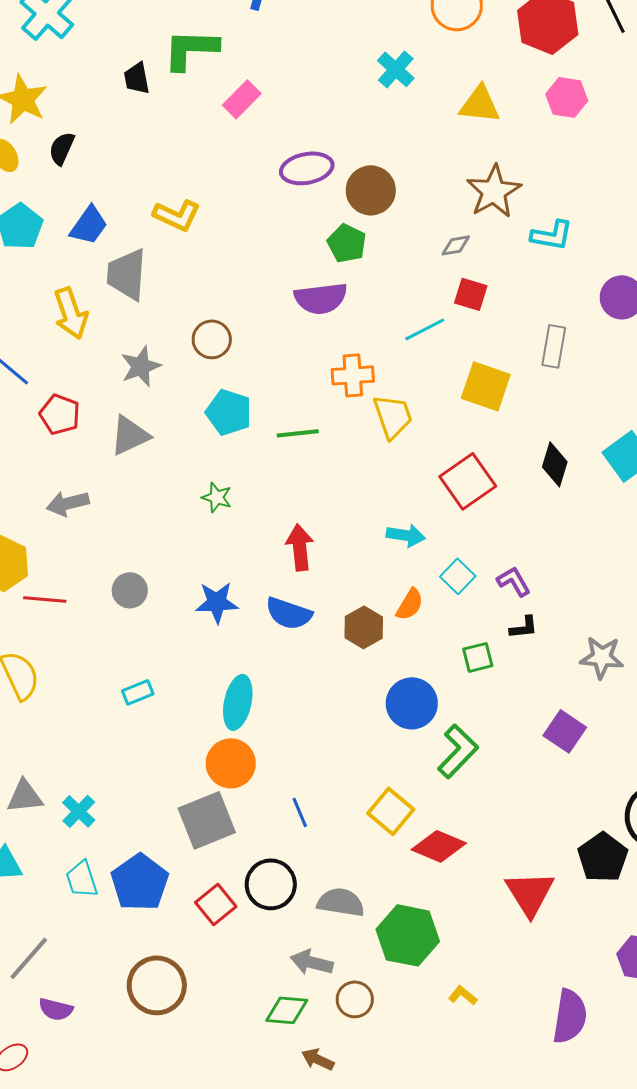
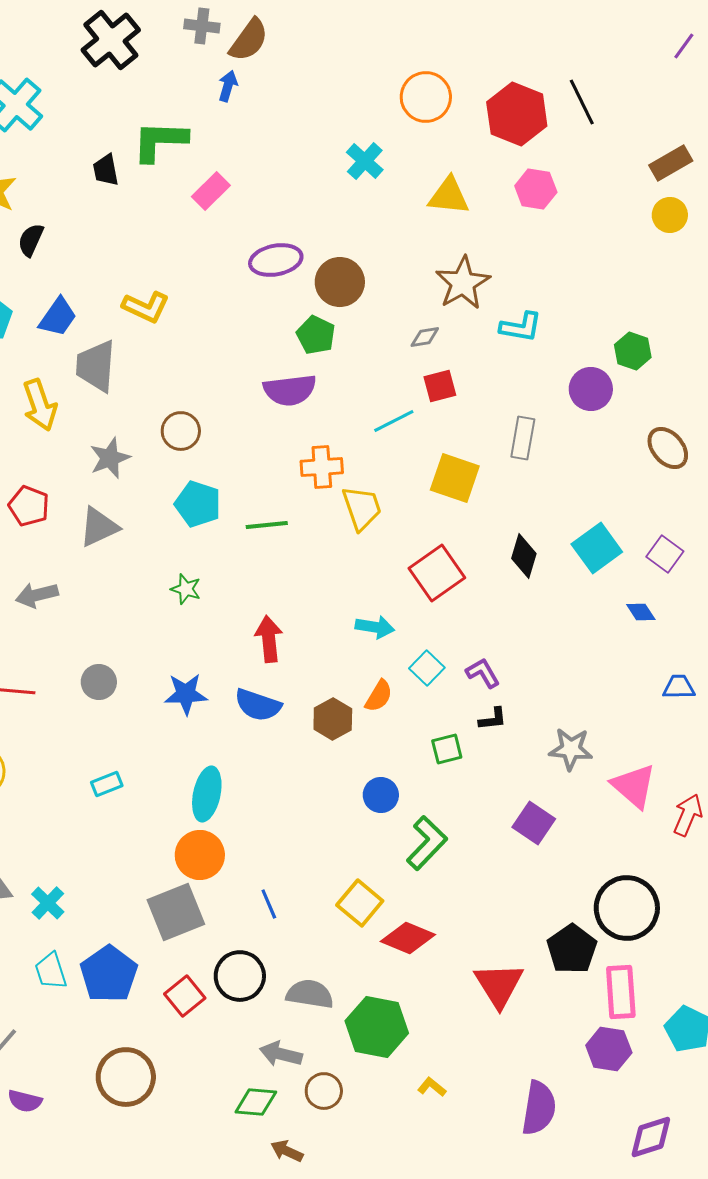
red square: (471, 294) -> (440, 386), turned -32
blue circle: (412, 703) -> (381, 795), size x0.7

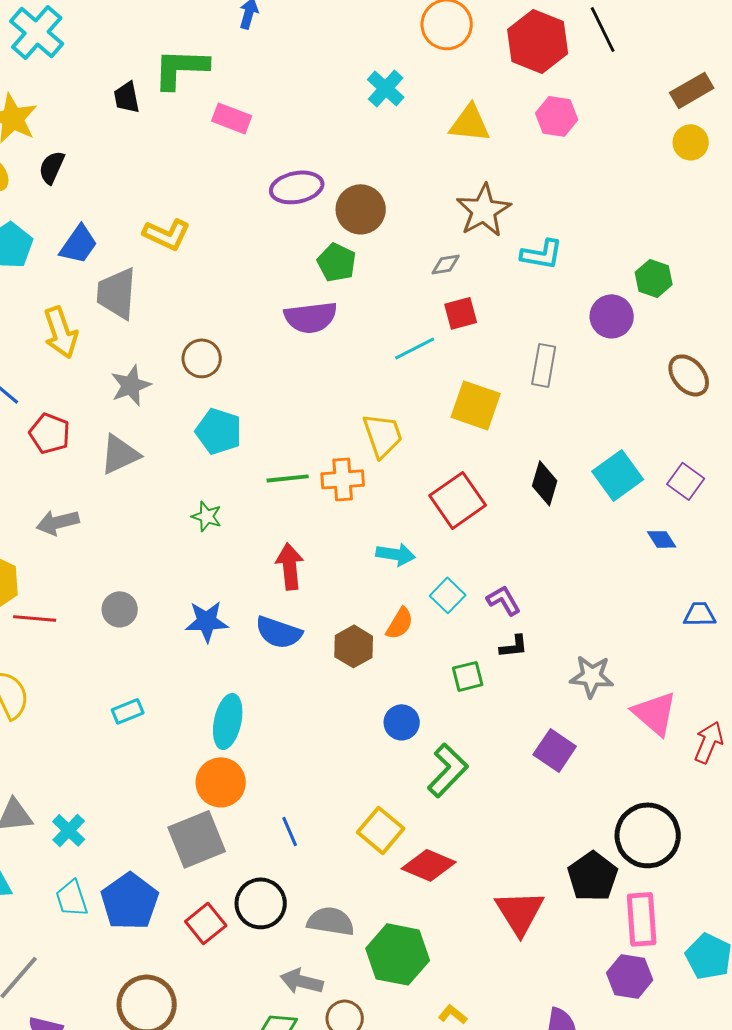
pink rectangle: (211, 191) -> (232, 118), turned 66
orange cross: (322, 467) -> (343, 479), moved
green line: (267, 525) -> (288, 478), moved

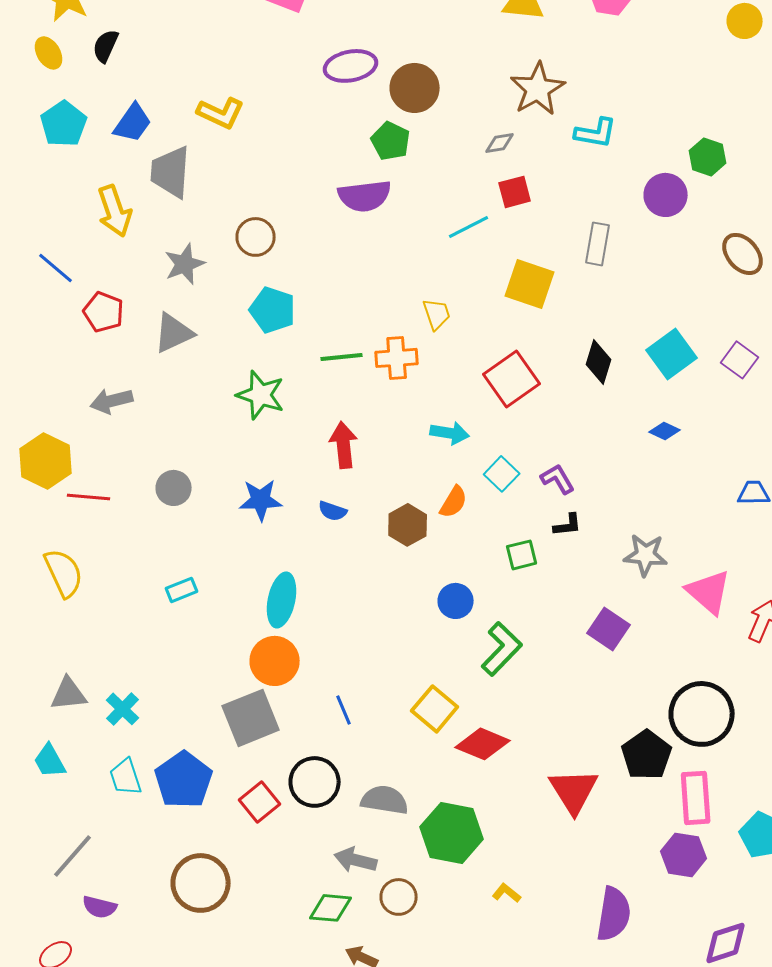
yellow trapezoid: (383, 435) -> (437, 314), size x0.7
green star: (207, 516) -> (261, 395), size x1.6
blue diamond: (662, 539) -> (665, 431), moved, turned -32
blue semicircle: (279, 632) -> (333, 511), size x0.6

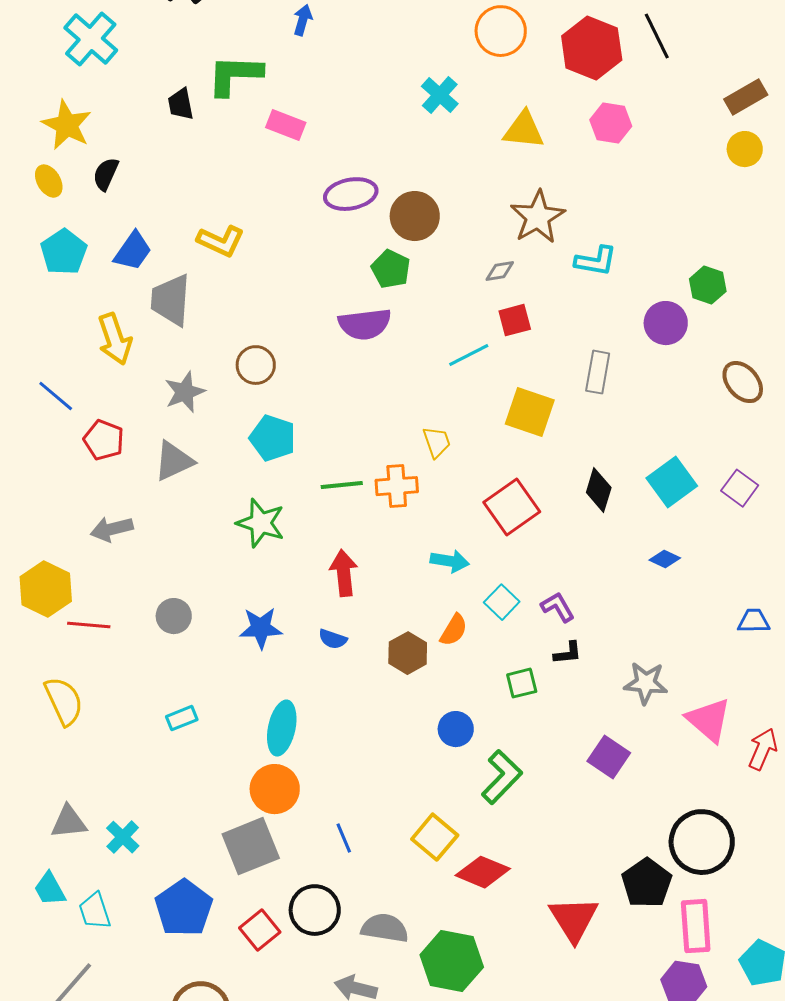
cyan trapezoid: (126, 777) -> (95, 911), moved

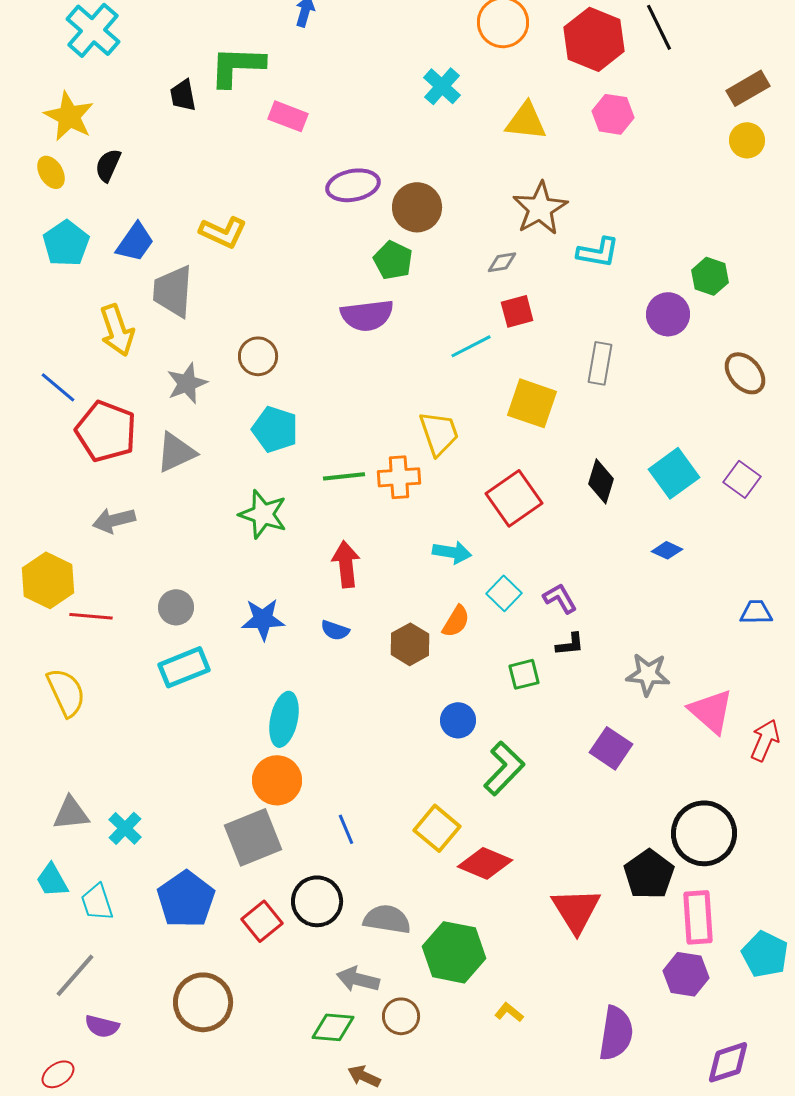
red pentagon: (104, 440) -> (106, 431), size x1.5
yellow trapezoid: (437, 442) -> (439, 433), size x1.4
cyan rectangle: (182, 718) -> (184, 667), moved, size x1.6

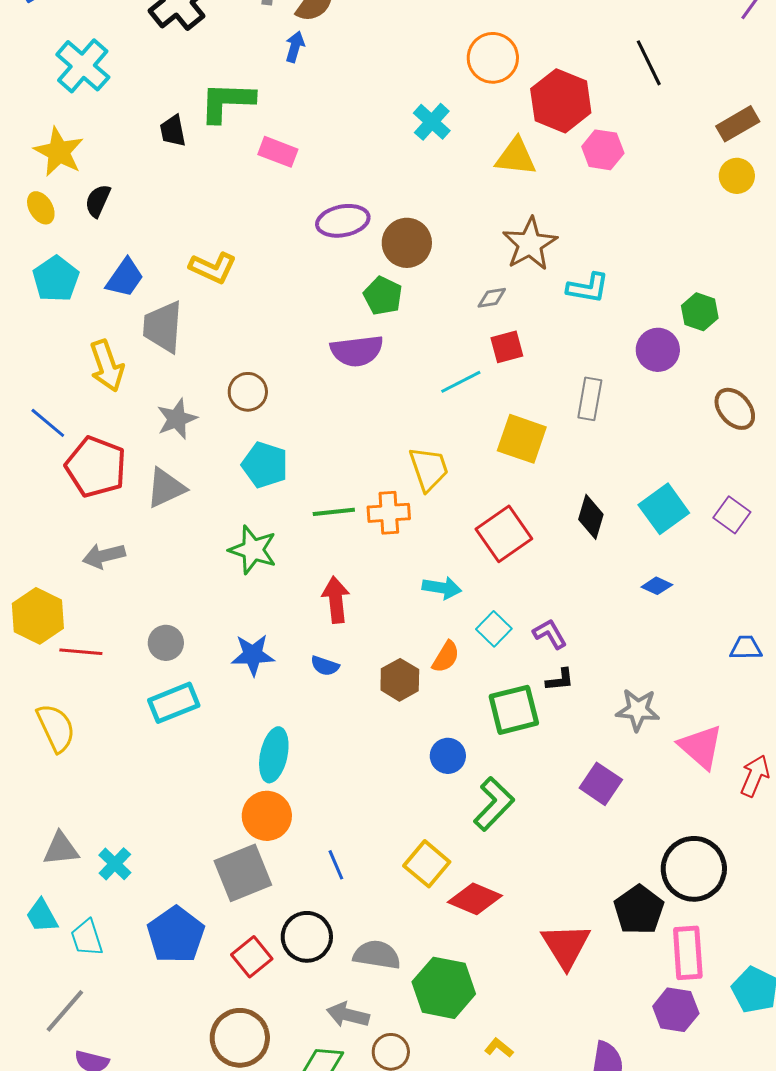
red hexagon: (594, 39) -> (561, 101), moved
green square: (524, 674) -> (514, 710), size x1.6
brown circle: (203, 1002) -> (240, 1038), moved

